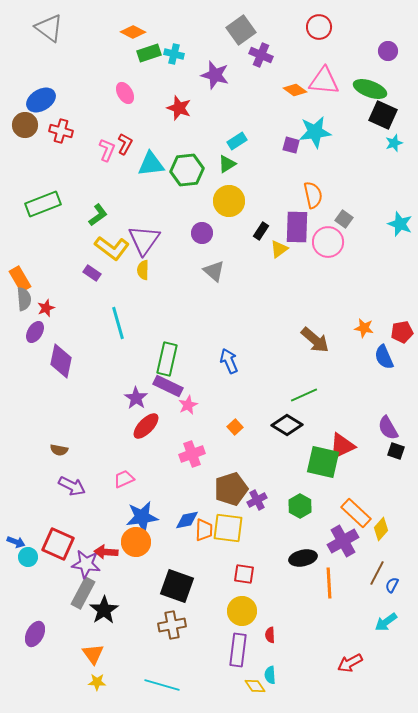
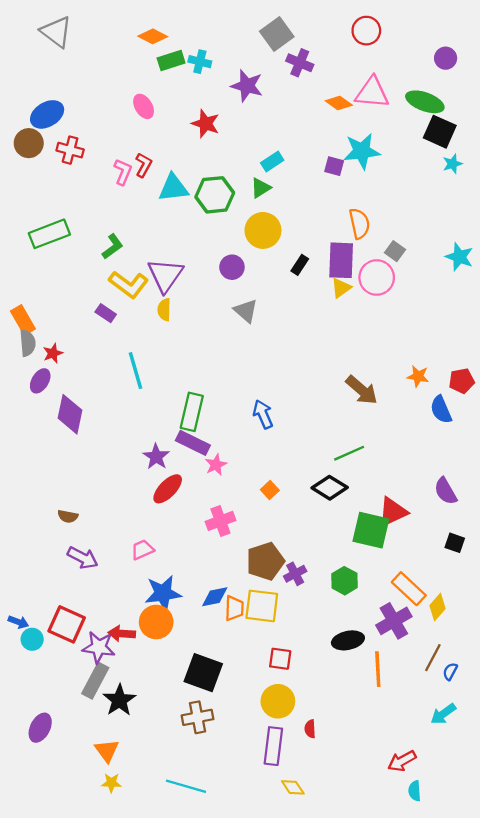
yellow triangle: (279, 249) -> (341, 288), moved
black square: (396, 451) -> (455, 543), moved
cyan semicircle: (270, 675) -> (415, 791), moved

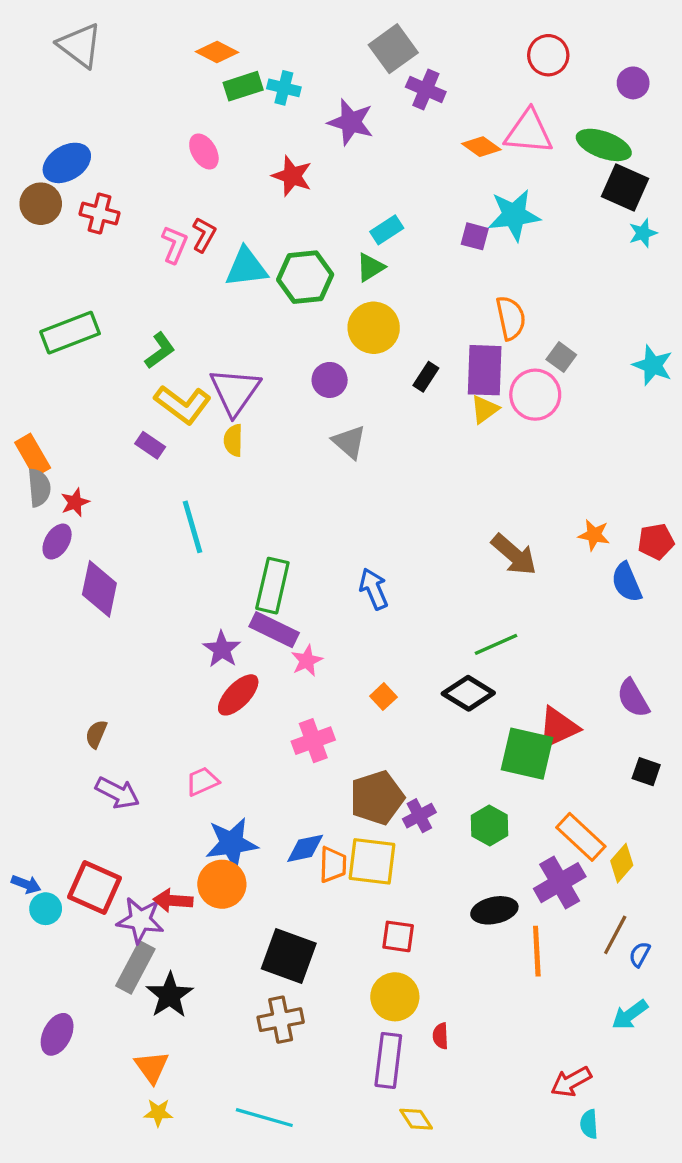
red circle: (366, 31) -> (548, 55), moved
brown semicircle: (68, 516) -> (96, 734), turned 102

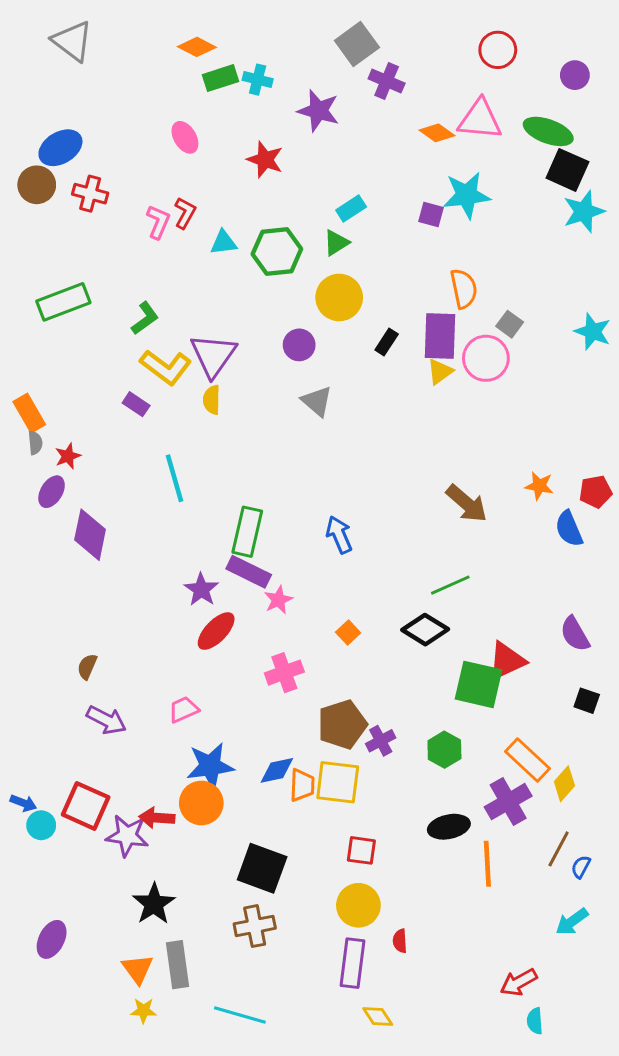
cyan star: (643, 233) -> (584, 211), size x1.6
cyan triangle: (246, 267) -> (224, 243), size x0.7
gray semicircle: (39, 488) -> (35, 443), size x0.7
gray rectangle: (135, 967) -> (178, 965), moved, turned -36

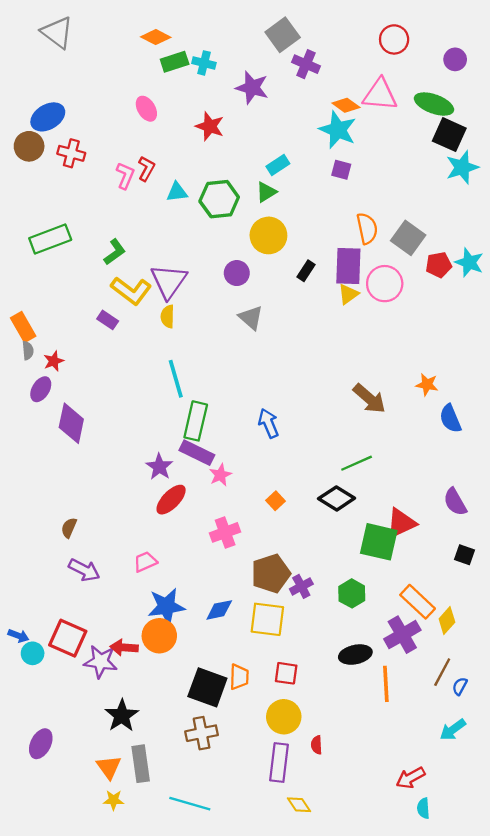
cyan star: (467, 195) -> (338, 130), moved, turned 30
gray square: (510, 324) -> (408, 238), moved, size x1.6
cyan line: (175, 478) -> (176, 379), moved
red pentagon: (596, 492) -> (439, 265), moved
orange trapezoid: (302, 785) -> (239, 677), moved

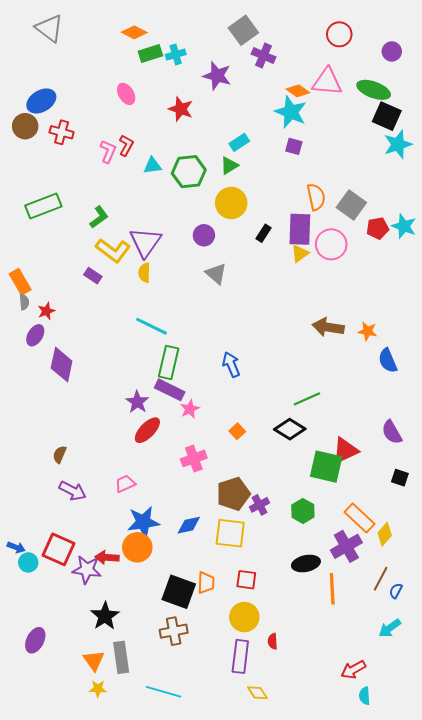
cyan cross: (204, 63) -> (176, 55), turned -30
cyan line: (176, 379) -> (151, 326), turned -48
brown arrow: (369, 399) -> (328, 327), moved, turned 148

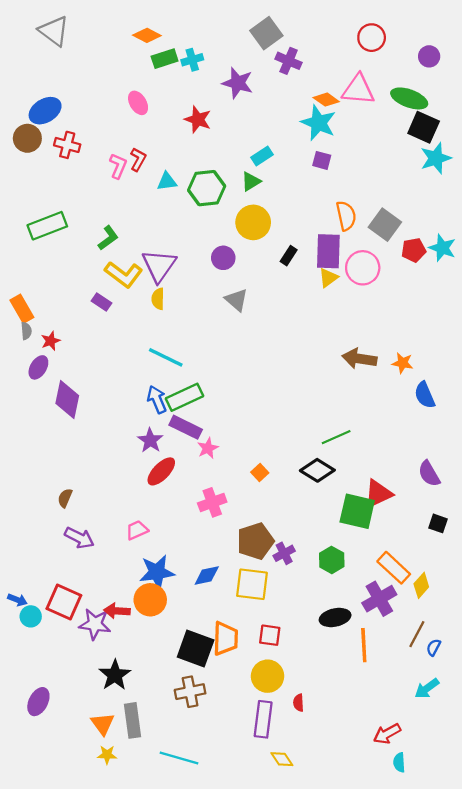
green rectangle: (169, 363) -> (185, 397), turned 52
blue arrow: (231, 365) -> (157, 399), moved
orange trapezoid: (206, 583) -> (225, 639), size x1.4

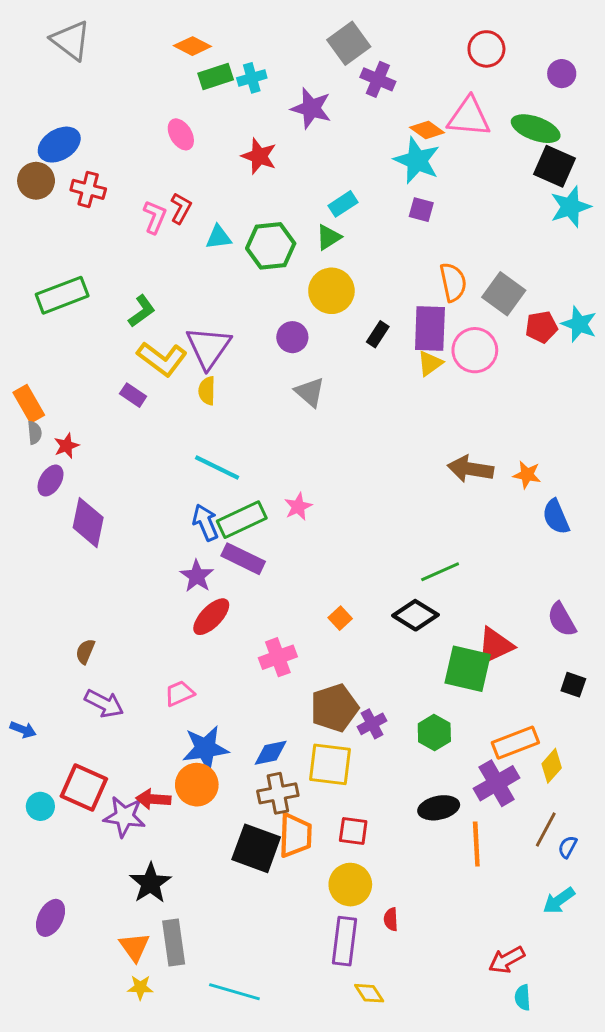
pink star: (208, 448) -> (298, 507), moved
orange rectangle: (394, 568) -> (515, 743), turned -64
blue arrow: (17, 600) -> (23, 730), moved
brown cross: (190, 692) -> (278, 793), moved

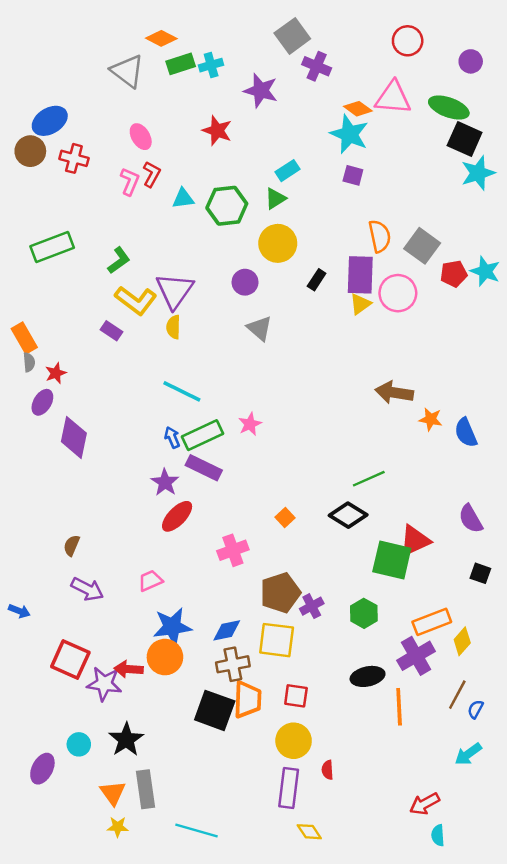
gray triangle: (71, 40) -> (127, 71), moved
pink ellipse: (181, 134) -> (141, 137), moved
orange star: (527, 475) -> (431, 419), moved
blue arrow: (205, 523) -> (172, 437), size x0.7
cyan circle: (40, 806) -> (79, 744), moved

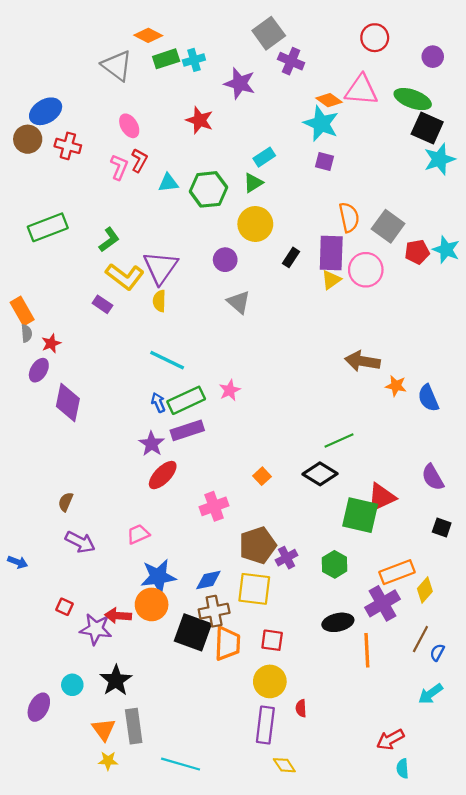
purple rectangle: (204, 468) -> (187, 430), turned -44
red square: (70, 659) -> (65, 607), size x0.5
black square: (215, 710) -> (193, 632), moved

